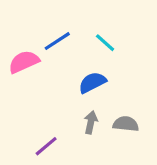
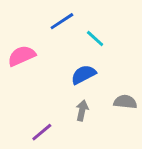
blue line: (57, 41) -> (62, 21), moved
gray semicircle: (126, 124) -> (125, 102), moved

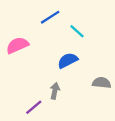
gray arrow: (82, 110) -> (55, 91), moved

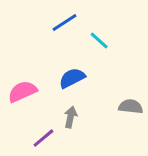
pink semicircle: (17, 45) -> (22, 92), moved
blue semicircle: (68, 60) -> (72, 78), moved

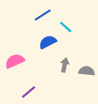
blue semicircle: (72, 78) -> (48, 42), moved
gray arrow: (71, 117) -> (65, 65), moved

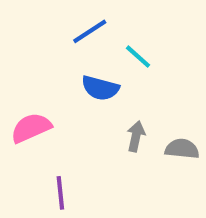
blue semicircle: (48, 42) -> (100, 88), turned -138
purple line: (29, 92) -> (60, 193), turned -56

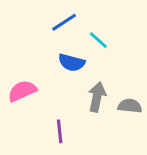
gray arrow: (136, 136) -> (97, 97), size x1.4
purple line: (60, 193) -> (60, 131), moved

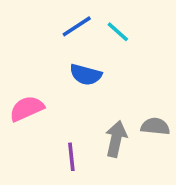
cyan line: (98, 40) -> (118, 32), moved
gray arrow: (97, 97) -> (116, 139), moved

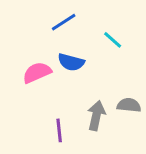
cyan line: (118, 32) -> (113, 40), moved
pink semicircle: (27, 109) -> (37, 73), moved

